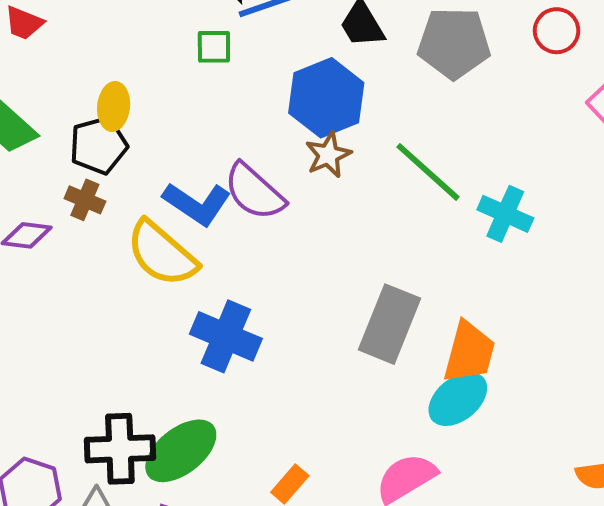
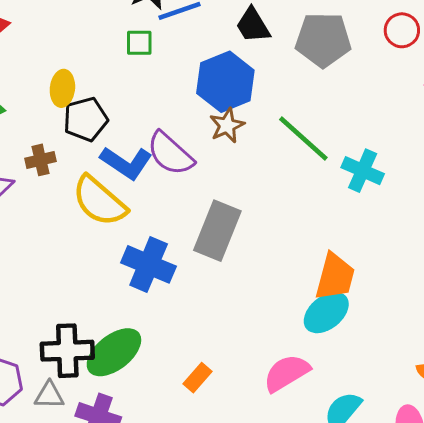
black pentagon: (99, 145) -> (86, 119), moved
brown cross: (85, 200) -> (40, 160), turned -36
gray rectangle: (390, 324) -> (217, 231), moved

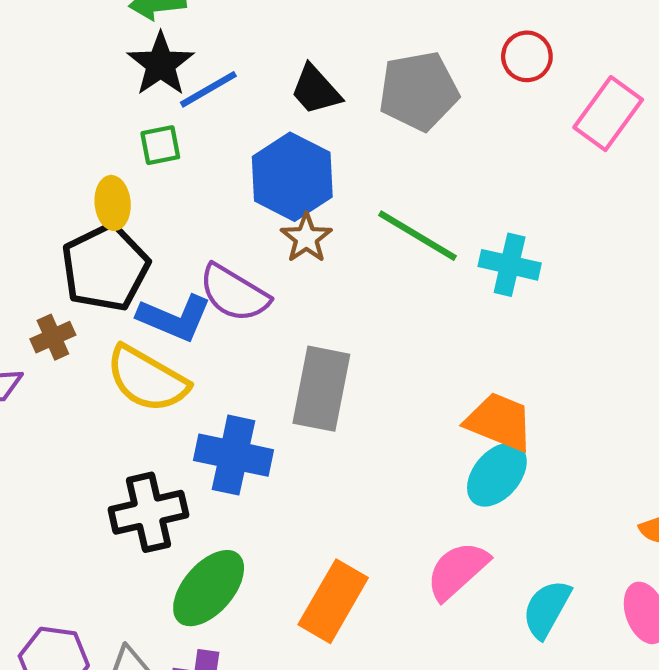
yellow ellipse: (62, 88) -> (113, 203), moved
black pentagon: (86, 119) -> (105, 268), size x1.4
orange trapezoid: (335, 277) -> (499, 422), turned -72
black cross: (67, 351) -> (148, 512), moved
orange rectangle: (198, 378) -> (333, 601), size x1.8

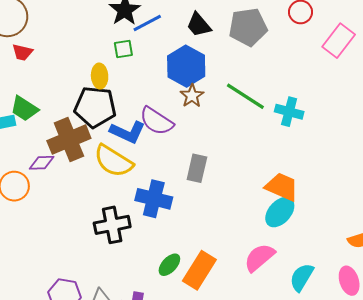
black pentagon: (105, 268) -> (95, 107), turned 30
brown cross: (53, 337) -> (69, 139), size x2.0
gray rectangle: (321, 389) -> (197, 168), size x0.7
green ellipse: (209, 588) -> (169, 265), moved, size x0.6

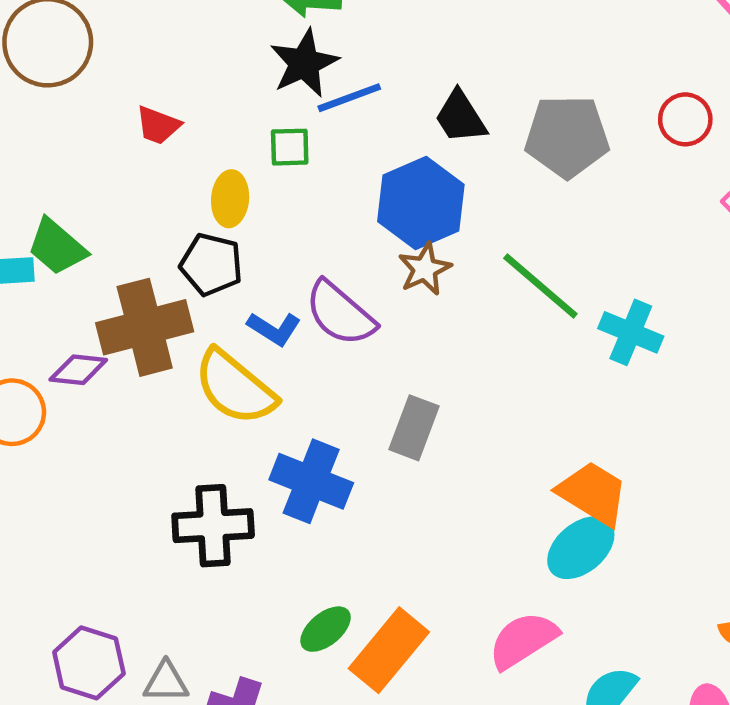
red trapezoid: (22, 52) -> (158, 125), moved
black pentagon: (95, 107) -> (211, 264), size x0.7
blue L-shape: (128, 132) -> (274, 329), size x0.7

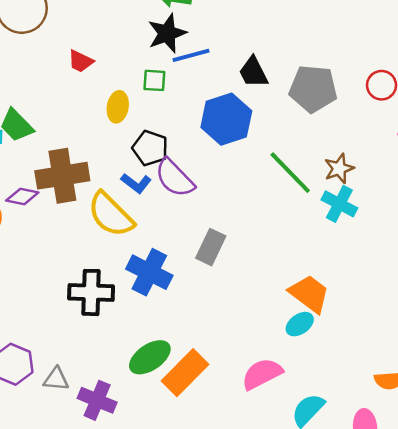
black pentagon: (211, 264) -> (150, 148), moved
brown star: (425, 269) -> (339, 169), moved
cyan ellipse: (581, 548) -> (300, 324), size x0.7
green ellipse: (326, 629) -> (150, 357), size x1.4

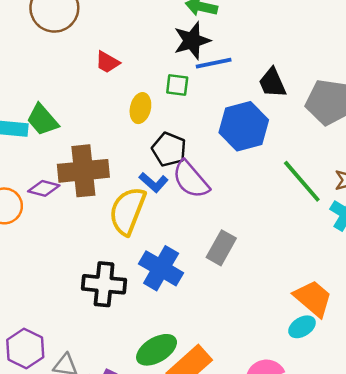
yellow semicircle: (111, 215) -> (127, 211), turned 63

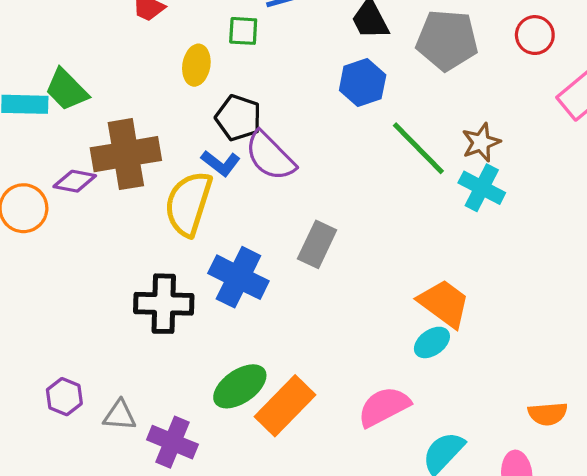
blue hexagon: (244, 126) -> (363, 83), moved, size x0.7
purple hexagon: (25, 349) -> (64, 397), size x0.7

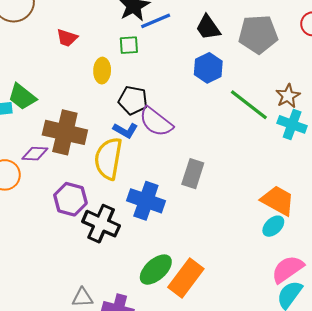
brown cross: (126, 154) -> (65, 132), turned 30
black cross: (164, 304) -> (101, 224), turned 30
purple hexagon: (64, 397) -> (70, 199), moved, size x1.4
pink semicircle: (384, 407) -> (288, 269), moved

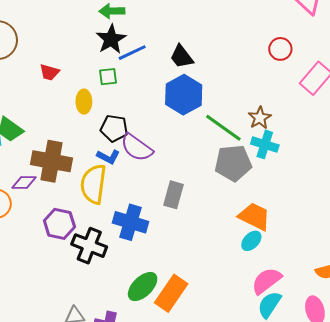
gray pentagon: (258, 34) -> (233, 163), moved
blue hexagon: (208, 68) -> (184, 95), size x1.4

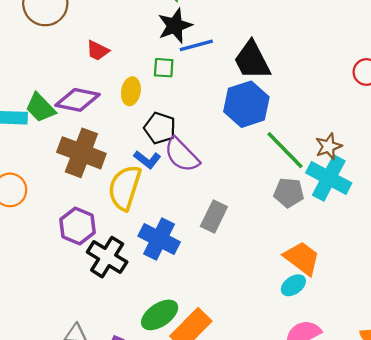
black trapezoid: (182, 57) -> (252, 60), size x1.4
cyan cross: (265, 144) -> (329, 178), size x1.4
gray pentagon: (233, 163) -> (289, 193), size x0.7
purple diamond: (24, 182) -> (77, 100), moved, size x1.5

